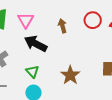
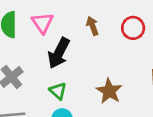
red circle: (93, 20) -> (133, 28), moved
black arrow: (36, 44) -> (59, 53), turned -85

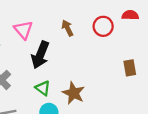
brown star: (109, 91) -> (74, 93), moved

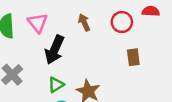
brown rectangle: (130, 68) -> (133, 57), moved
green triangle: (43, 88) -> (56, 85), turned 49

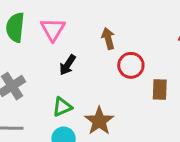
red circle: (122, 22) -> (131, 65), moved
black arrow: (55, 50) -> (68, 65), size x0.6

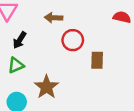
brown arrow: (108, 38) -> (54, 18), turned -72
green triangle: (62, 107) -> (16, 65), moved

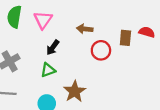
brown rectangle: (97, 60) -> (125, 38), moved

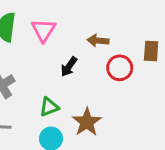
black arrow: (53, 47) -> (69, 67), moved
green triangle: (48, 70) -> (49, 107), moved

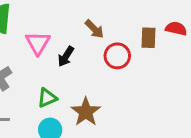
pink triangle: (43, 30) -> (38, 43), moved
brown arrow: (98, 41) -> (94, 29), turned -138

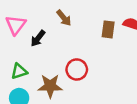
red circle: (117, 56) -> (77, 69), moved
brown star: (86, 112) -> (50, 86), turned 30

